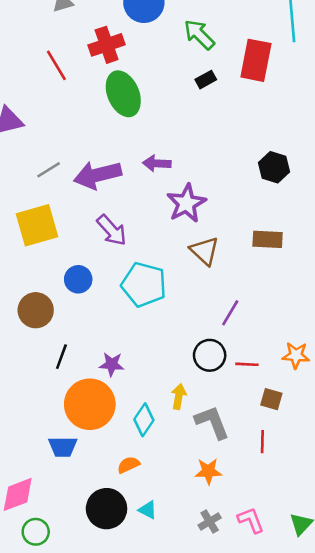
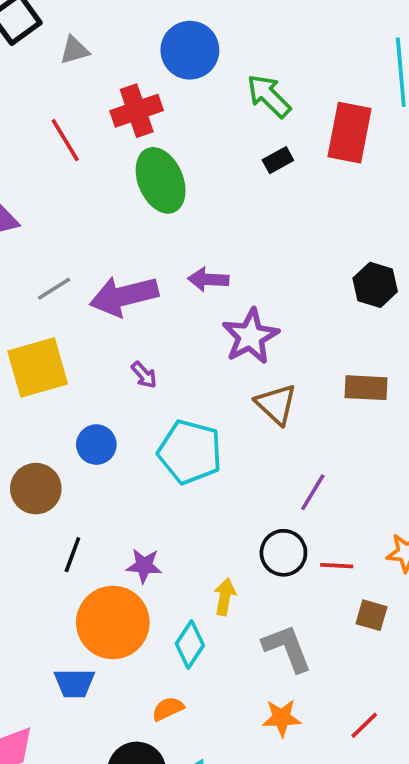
purple arrow: (112, 230) -> (144, 375), size x0.6
yellow arrow: (179, 397) -> (225, 597), moved
red line: (262, 442) -> (364, 725), moved, turned 45

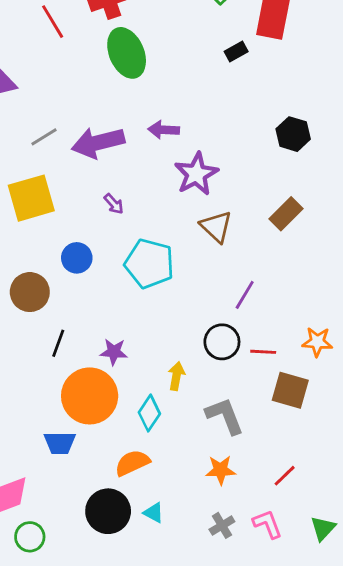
black rectangle: (278, 160) -> (236, 52), moved
brown rectangle: (366, 388) -> (286, 214), turned -48
brown square: (372, 615) -> (290, 390), size x1.5
orange semicircle: (168, 709) -> (132, 463), size x1.4

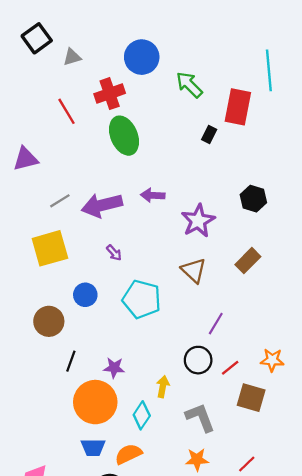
black rectangle: (236, 52) -> (209, 134), turned -35
purple star: (196, 174) -> (198, 221), moved
red line: (263, 352) -> (230, 368), turned -42
blue trapezoid: (60, 443) -> (93, 447), moved

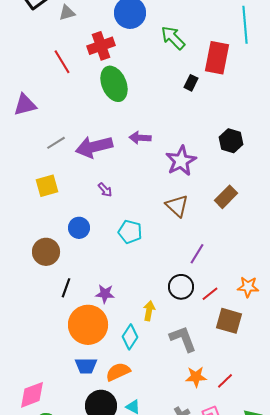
yellow square: (50, 248) -> (47, 186), size x0.7
cyan pentagon: (142, 299) -> (130, 232), size x0.7
orange star: (197, 460) -> (196, 377), moved

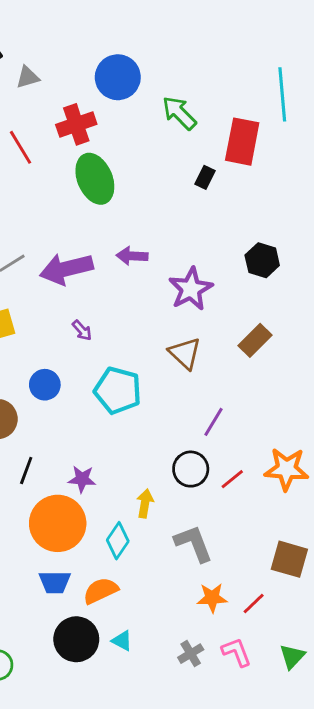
cyan pentagon: (130, 232) -> (118, 390), size x1.4
orange star: (248, 287) -> (287, 469), size x1.4
brown square: (229, 321) -> (289, 559), moved

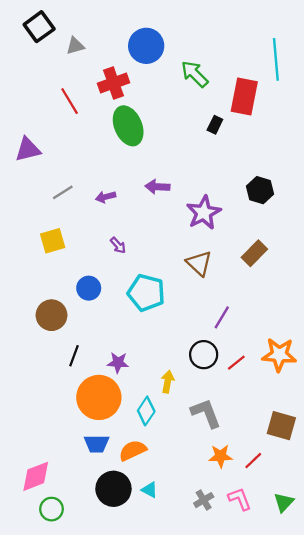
purple arrow: (66, 269) -> (106, 197), size x0.5

